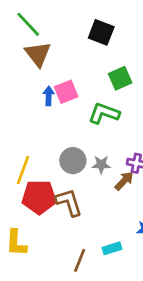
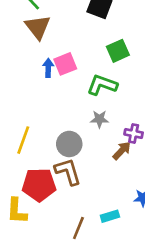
gray circle: (73, 161) -> (69, 144), moved
gray star: (101, 165) -> (99, 119), moved
red pentagon: (39, 197) -> (39, 185), moved

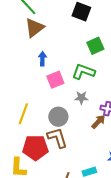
brown triangle: (38, 27) -> (34, 28), turned 30
pink square: (65, 64) -> (55, 80), moved

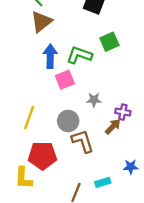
blue arrow: (42, 59) -> (50, 56), size x1.5
green L-shape: (83, 72) -> (79, 55), moved
brown L-shape: (57, 138) -> (83, 141), moved

